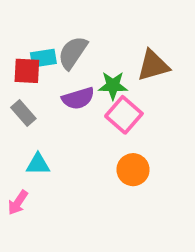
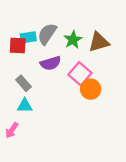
green star: (113, 86) -> (73, 40), moved, turned -30
gray rectangle: (23, 113) -> (24, 83), moved
orange circle: (133, 170) -> (91, 89), moved

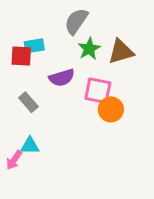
gray semicircle: (47, 34) -> (76, 21), moved
pink square: (80, 74) -> (98, 91), turned -30
cyan triangle: (25, 106) -> (30, 146), moved

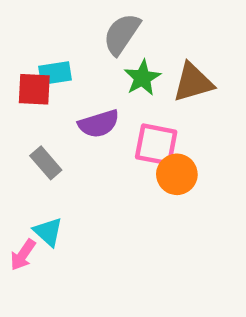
cyan triangle: (30, 146) -> (48, 232), turned 42

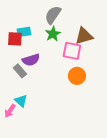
green star: (142, 78) -> (53, 34), moved
purple semicircle: (99, 124) -> (31, 60), moved
pink square: (156, 144) -> (72, 51), moved

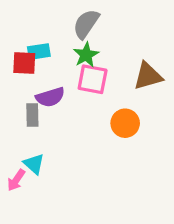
brown triangle: (84, 36) -> (148, 76), moved
pink square: (72, 51) -> (93, 79), moved
gray rectangle: (20, 71) -> (32, 115), turned 40

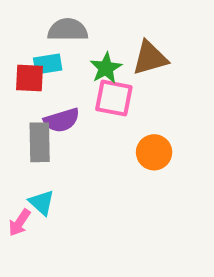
gray semicircle: (86, 24) -> (68, 30), moved, turned 56
brown triangle: (148, 76) -> (150, 58), moved
gray rectangle: (32, 115) -> (40, 142), size x1.4

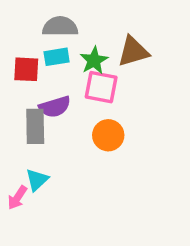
cyan rectangle: (48, 64) -> (57, 57), moved
orange circle: (154, 152) -> (108, 135), moved
cyan triangle: (42, 203) -> (37, 180), turned 35

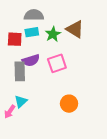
brown triangle: (133, 52) -> (75, 29), turned 48
pink square: (101, 87) -> (57, 63), moved, turned -30
orange circle: (108, 135) -> (69, 104), moved

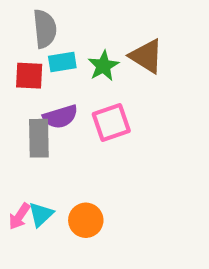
gray semicircle: (34, 15) -> (45, 29), moved, turned 84
cyan triangle: (21, 102) -> (41, 214), moved
orange circle: (69, 104) -> (86, 220), moved

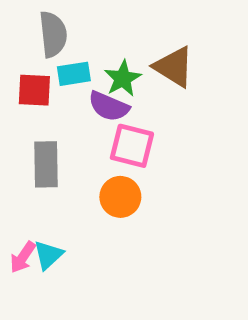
purple semicircle: (60, 117) -> (109, 106), moved, turned 40
pink square: (111, 123) -> (132, 146), turned 33
orange circle: (86, 220) -> (120, 197), moved

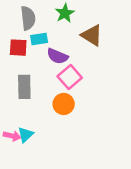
green star: (123, 78) -> (65, 13), moved
pink square: (132, 146) -> (70, 77), turned 35
pink arrow: (23, 257) -> (12, 136), turned -112

